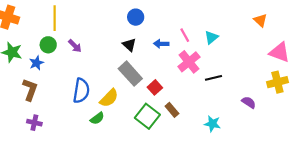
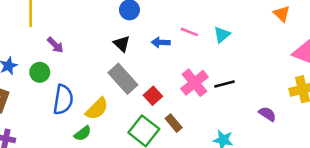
pink line: (185, 35) -> (189, 32), turned -40
green circle: (48, 45) -> (40, 72), moved
pink cross: (189, 62) -> (195, 83), moved

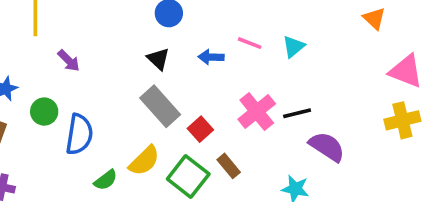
green circle: (40, 72) -> (44, 112), moved
yellow semicircle: (97, 109) -> (144, 161), moved
purple semicircle: (267, 114) -> (327, 147), moved, size x1.5

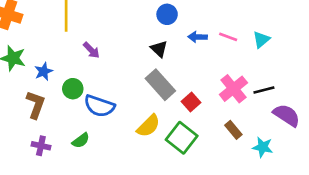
blue arrow: (211, 57) -> (198, 37), moved
blue semicircle: (79, 134) -> (99, 106), turned 100
brown rectangle: (229, 166) -> (233, 130), moved
green semicircle: (106, 180) -> (81, 140), moved

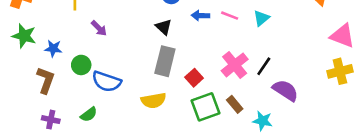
blue star: (44, 71) -> (53, 48), turned 30
gray rectangle: (160, 85) -> (165, 61), turned 56
black line: (264, 90) -> (264, 66), turned -42
yellow semicircle: (148, 126) -> (153, 101), turned 35
green square: (182, 138) -> (205, 107), moved, turned 32

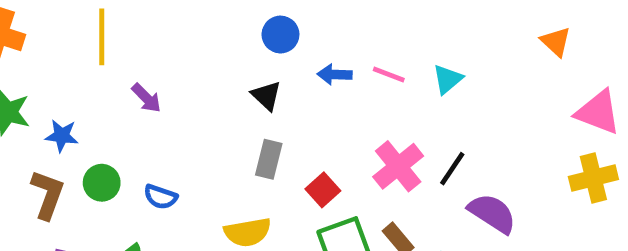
gray rectangle: (165, 61) -> (269, 159), size x0.7
green circle: (81, 65) -> (102, 183), moved
blue semicircle: (107, 81) -> (160, 197), size x0.6

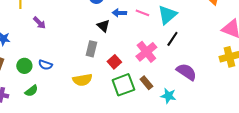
cyan triangle: (448, 79) -> (167, 15), size x1.5
black triangle: (266, 96) -> (103, 26), moved
black line: (452, 169) -> (172, 39), moved
green circle: (102, 183) -> (24, 66), moved

